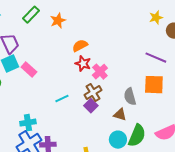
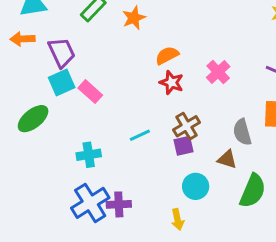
pink cross: (100, 72) -> (218, 72), moved
purple square: (91, 106) -> (184, 146), turned 32
cyan cross: (28, 123) -> (89, 155), moved
cyan circle: (118, 140) -> (196, 186), moved

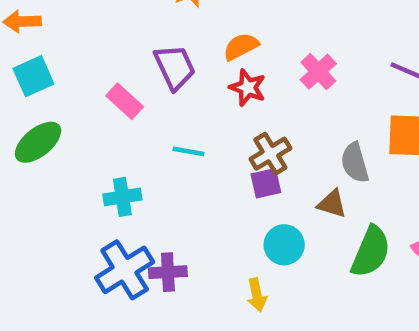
purple trapezoid: (62, 52) -> (175, 67), moved
cyan square: (62, 83) -> (33, 76), moved
cyan line: (140, 135) -> (188, 151), moved, turned 35

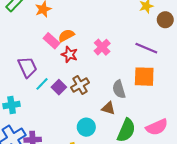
purple trapezoid: (175, 67) -> (27, 67), moved
pink rectangle: (125, 101) -> (52, 41), moved
cyan line: (188, 151) -> (42, 84), turned -56
purple square: (266, 183) -> (59, 87), moved, turned -32

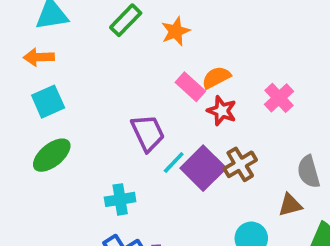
purple square: (59, 87) -> (203, 168), size x1.6
brown triangle: (108, 108) -> (290, 205), turned -32

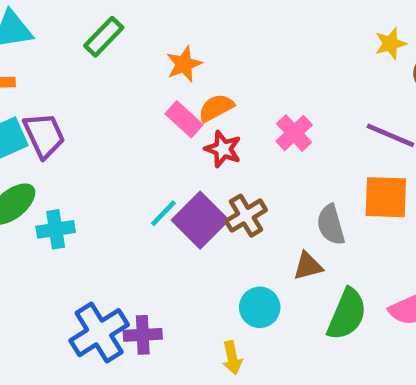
orange star: (176, 31) -> (184, 64), moved
purple trapezoid: (148, 133) -> (44, 135), moved
cyan cross: (120, 199) -> (56, 229), moved

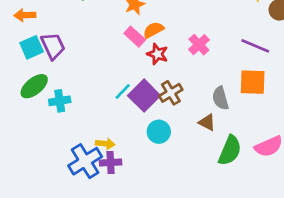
brown triangle: (308, 266) -> (207, 122), turned 42
cyan circle: (260, 307) -> (159, 132), moved
yellow arrow: (232, 358) -> (105, 144), moved, turned -72

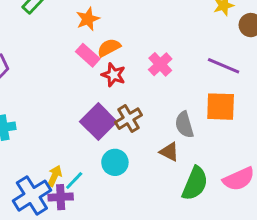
cyan line: (123, 92) -> (74, 180), moved
yellow arrow: (105, 144) -> (55, 176), turned -72

